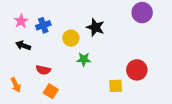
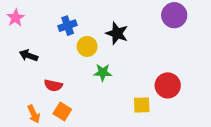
pink star: (21, 21) -> (16, 18), moved
blue cross: (43, 25) -> (68, 26), moved
orange arrow: (16, 85) -> (34, 114), moved

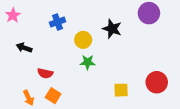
black star: (117, 33) -> (112, 29), moved
yellow circle: (87, 46) -> (83, 40), moved
red circle: (168, 85) -> (157, 82), moved

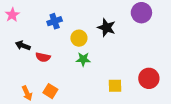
red semicircle: (45, 73) -> (43, 57), moved

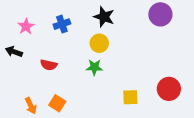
pink star: (12, 15) -> (26, 26), moved
black star: (107, 28) -> (104, 17), moved
yellow circle: (79, 38) -> (99, 43), moved
black arrow: (23, 46) -> (14, 52), moved

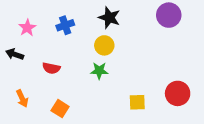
orange arrow: (31, 106) -> (22, 98), moved

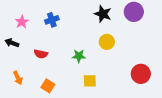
black star: (109, 18) -> (103, 14), moved
yellow circle: (104, 45) -> (107, 42), moved
yellow square: (137, 102) -> (90, 81), moved

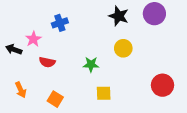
pink star: (22, 22) -> (33, 39), moved

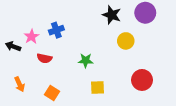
blue cross: (60, 23) -> (56, 30), moved
yellow circle: (123, 48) -> (126, 41), moved
red circle: (162, 85) -> (142, 80), moved

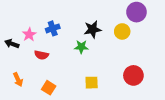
black star: (112, 15) -> (93, 29), moved, turned -30
yellow circle: (126, 41) -> (122, 31), moved
green star: (86, 60) -> (81, 47), moved

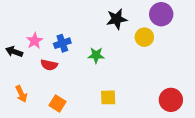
blue cross: (53, 28) -> (62, 43), moved
black star: (93, 29) -> (117, 19), moved
red circle: (133, 75) -> (171, 100), moved

